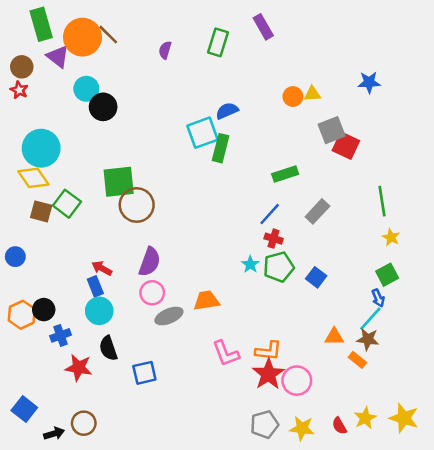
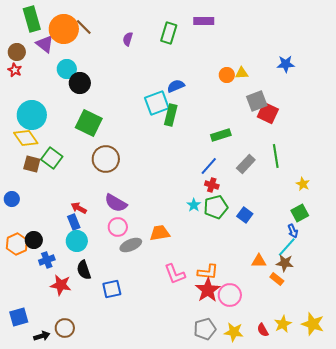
purple rectangle: (263, 27) -> (204, 21), turned -60
green square: (119, 182) -> (89, 123), moved, turned 32
green line: (382, 201) -> (276, 156), moved
purple semicircle: (150, 262) -> (116, 203), turned 100
blue square: (24, 409) -> (19, 317), turned 36

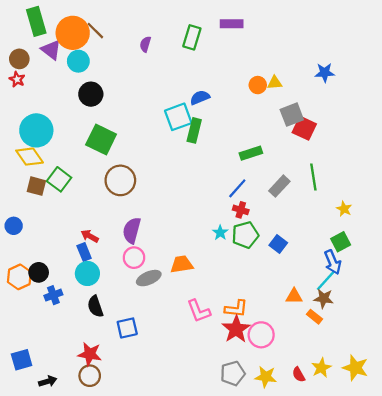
cyan circle: (67, 69) -> (78, 61), moved
purple semicircle: (116, 203) -> (132, 230), turned 75
blue arrow: (293, 231) -> (333, 262), size x1.5
red star: (61, 285) -> (90, 354), moved
brown circle: (65, 328) -> (90, 376), moved

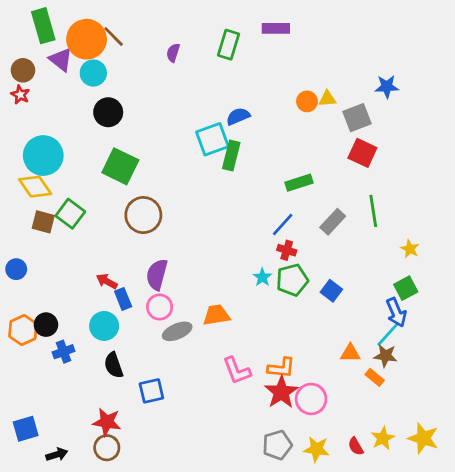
gray square: (292, 115) -> (357, 118), moved
blue rectangle: (84, 252) -> (123, 299), moved

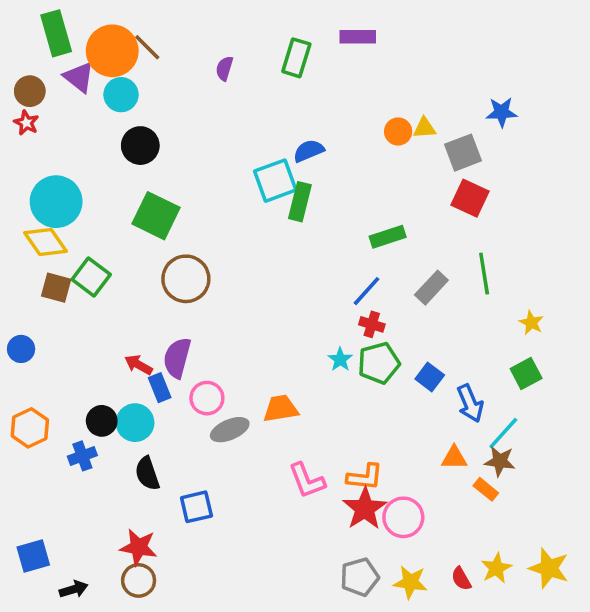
purple semicircle: (157, 275) -> (177, 358), moved
blue arrow: (396, 312) -> (470, 403), moved
black circle: (46, 325) -> (102, 421), moved

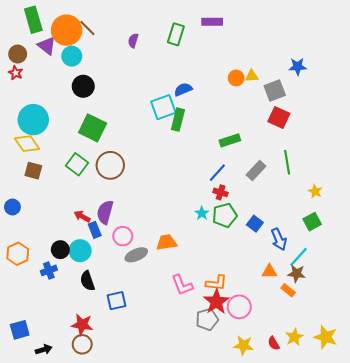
green square: (91, 277) -> (77, 164), moved
gray pentagon: (360, 577) -> (207, 319), moved

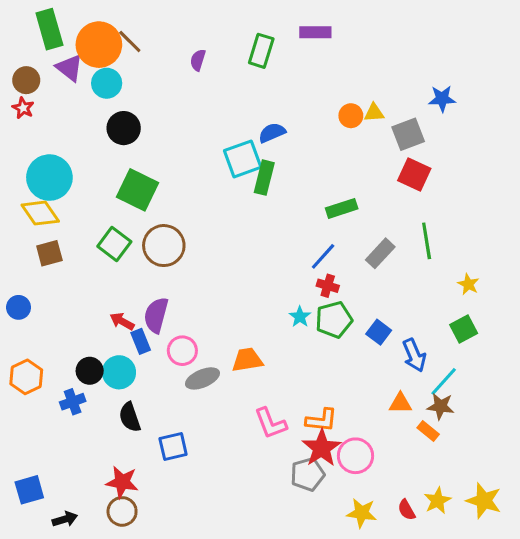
brown square: (33, 171) -> (49, 253), turned -30

